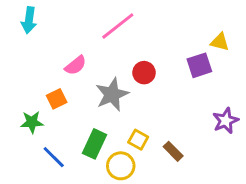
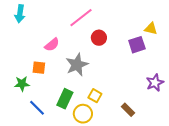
red circle: (144, 73) -> (99, 38), moved
orange square: (57, 99) -> (39, 68), turned 32
brown rectangle: (173, 151) -> (128, 110), moved

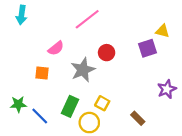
red circle: (99, 38) -> (107, 53), moved
green star: (22, 84) -> (18, 104), moved

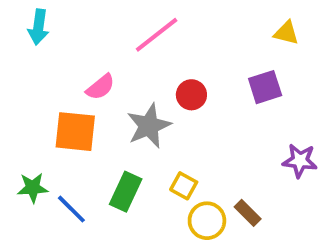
yellow triangle: (162, 31) -> (286, 33), moved
orange square: (42, 73) -> (75, 132), size x1.6
purple star: (167, 89) -> (300, 161), turned 30
yellow circle: (89, 123) -> (207, 221), moved

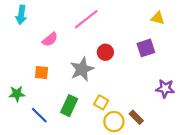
pink semicircle: (100, 87) -> (50, 39), moved
orange square: (75, 132) -> (41, 73), size x0.6
green star: (33, 188) -> (17, 94), moved

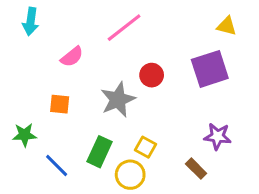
purple square: (146, 48) -> (210, 69), size x1.4
purple star: (165, 88) -> (217, 136), moved
yellow circle: (114, 122) -> (130, 175), moved

